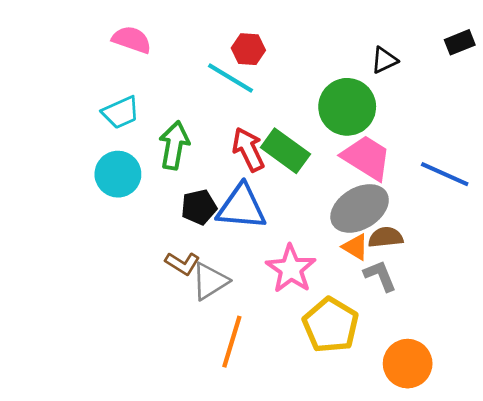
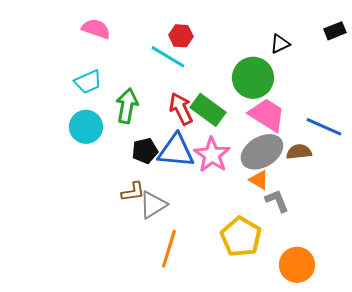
brown semicircle: (386, 237) -> (299, 152), moved
brown L-shape: (182, 263) -> (133, 192), turned -40
pink star: (291, 269) -> (212, 155), moved

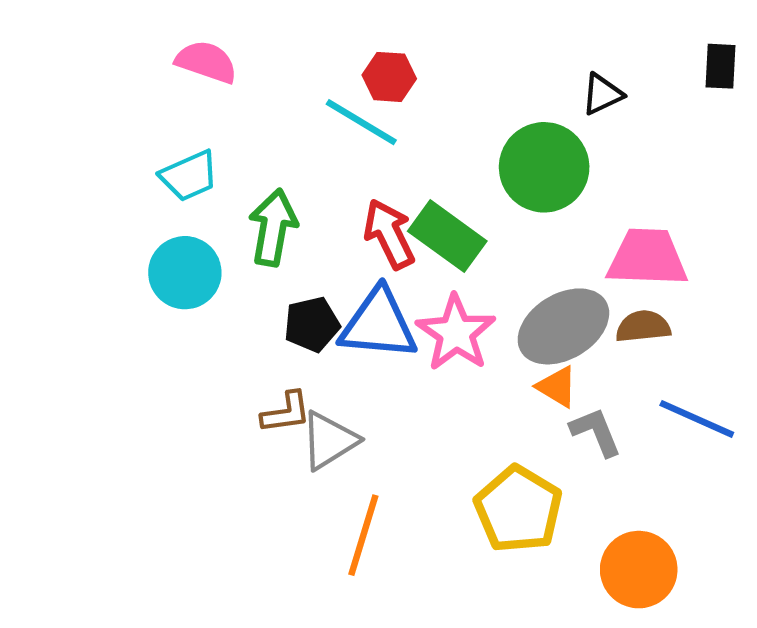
black rectangle: (335, 31) -> (720, 66), turned -65
pink trapezoid: (267, 115) -> (647, 258), moved, turned -30
blue line: (324, 127) -> (697, 419), moved

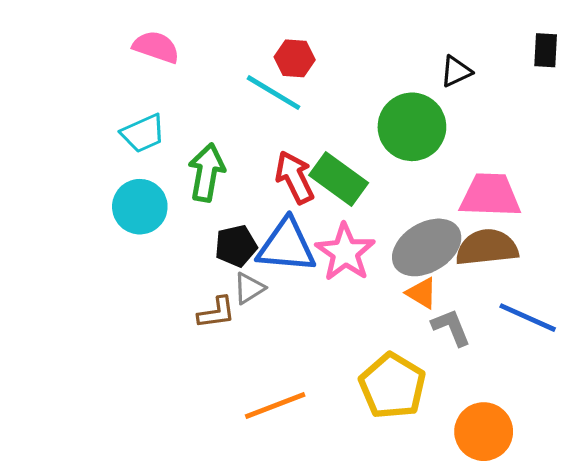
brown semicircle: (643, 326) -> (487, 247), size x1.5
gray triangle: (329, 440) -> (249, 288), moved, size x0.7
orange line: (363, 535) -> (275, 406), turned 52

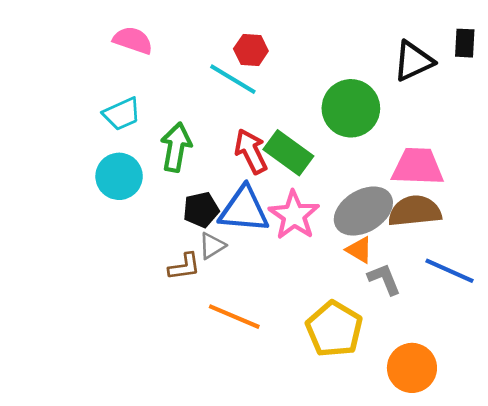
black triangle: (456, 71) -> (413, 61), moved, size x1.5
orange line: (275, 406) -> (234, 317), moved, turned 44

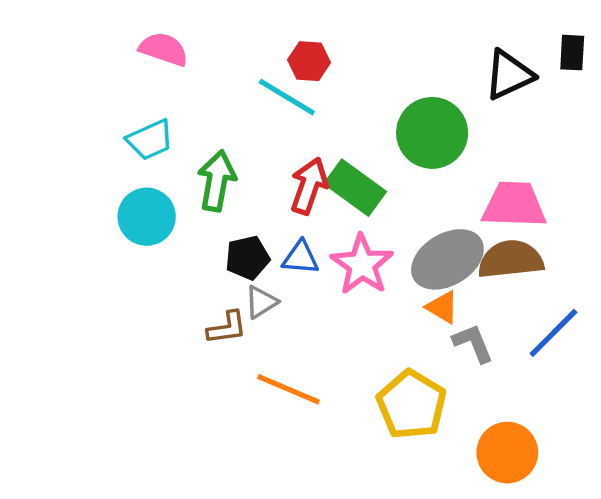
red arrow: (251, 151) -> (309, 186), turned 45
blue triangle: (244, 210) -> (300, 258), size x0.6
blue line: (449, 271) -> (553, 333), turned -69

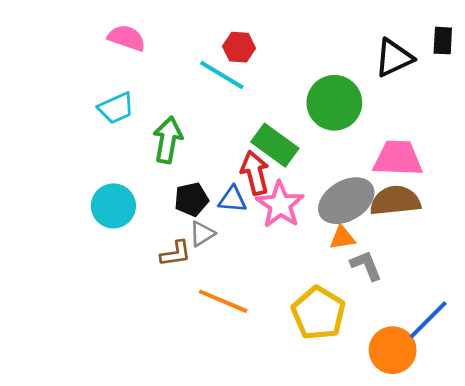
red arrow: (309, 186) -> (255, 173), moved, turned -33
cyan circle: (147, 217) -> (113, 206), moved
orange triangle: (442, 307) -> (342, 238), turned -40
blue line: (553, 333) -> (428, 320), moved

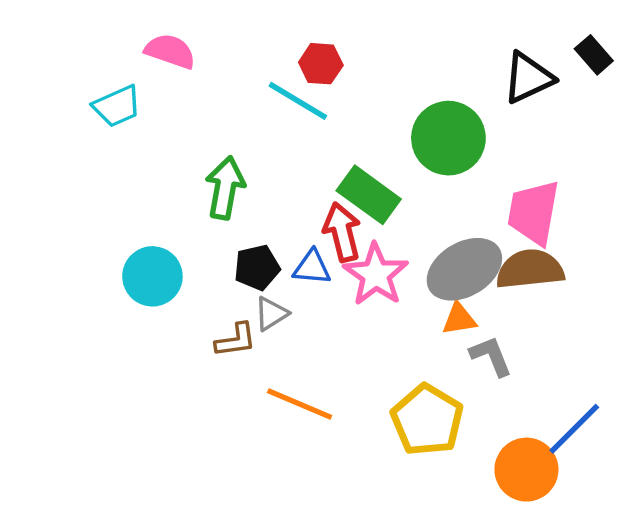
black rectangle: (443, 41) -> (594, 55), turned -44
cyan trapezoid: (116, 108) -> (117, 106), moved
pink trapezoid: (398, 158) -> (534, 213), turned -82

